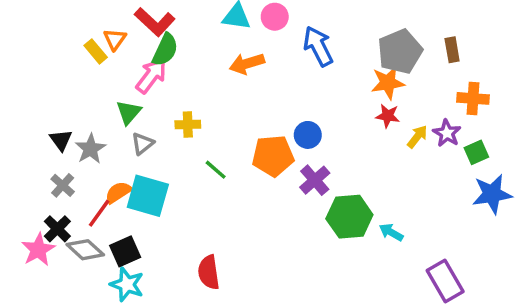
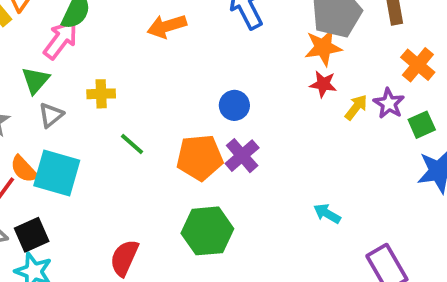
orange cross: (473, 98) -> (418, 65), turned 36
orange pentagon: (273, 156) -> (200, 158), moved
orange semicircle: (118, 192) -> (24, 169), turned -100
green hexagon: (349, 217) -> (207, 231), moved
red semicircle: (209, 272) -> (124, 258), turned 32

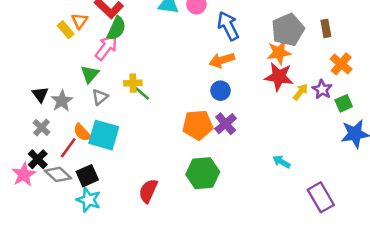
orange arrow: (167, 26) -> (222, 60), moved
red star: (323, 84) -> (279, 77), size x1.6
green line: (132, 144) -> (142, 93), moved

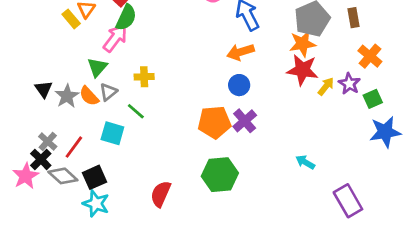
green line: (142, 93) -> (136, 111), moved
gray cross: (42, 127) -> (48, 142), moved
orange semicircle: (82, 133) -> (89, 96), moved
cyan square: (104, 135) -> (112, 133), size x0.7

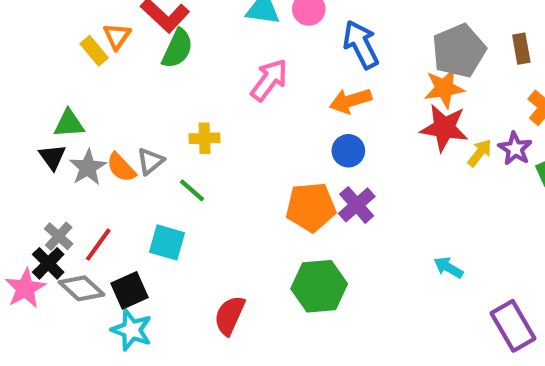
pink arrow: (115, 38) -> (269, 80), moved
green triangle: (97, 67) -> (69, 124), moved, turned 45
cyan square: (112, 133) -> (167, 242), moved

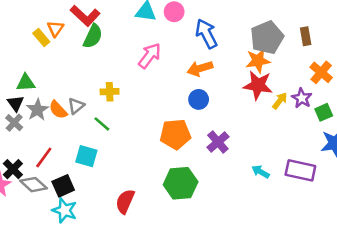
purple cross: (357, 205) -> (218, 142), moved
gray cross: (59, 236) -> (14, 123), moved
purple rectangle: (513, 326) -> (300, 170), moved, turned -48

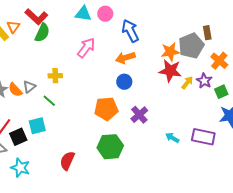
gray pentagon: (267, 38) -> (191, 46), moved
cyan square: (86, 156) -> (37, 126), turned -30
black square: (63, 186) -> (18, 137), moved

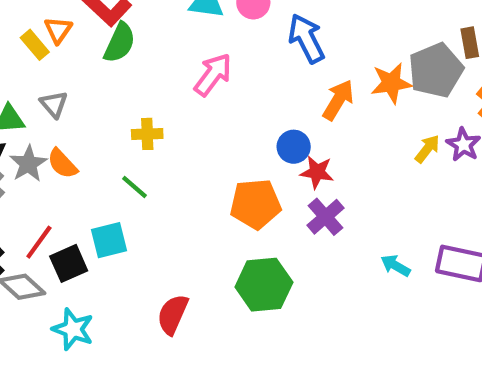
orange arrow: (125, 58) -> (338, 100), moved, turned 138
red star: (170, 71) -> (317, 172), moved, size x0.7
gray triangle: (29, 87) -> (54, 104), moved, turned -32

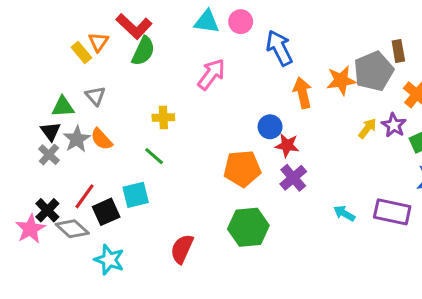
orange arrow: (338, 100) -> (303, 93), turned -44

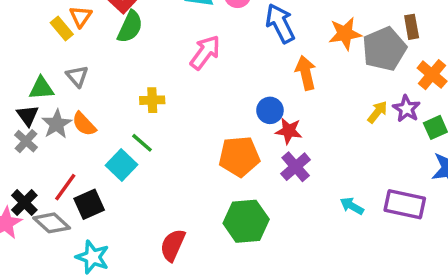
orange star: (341, 80) -> (345, 34), moved
cyan square: (136, 195) -> (122, 165), moved, turned -32

